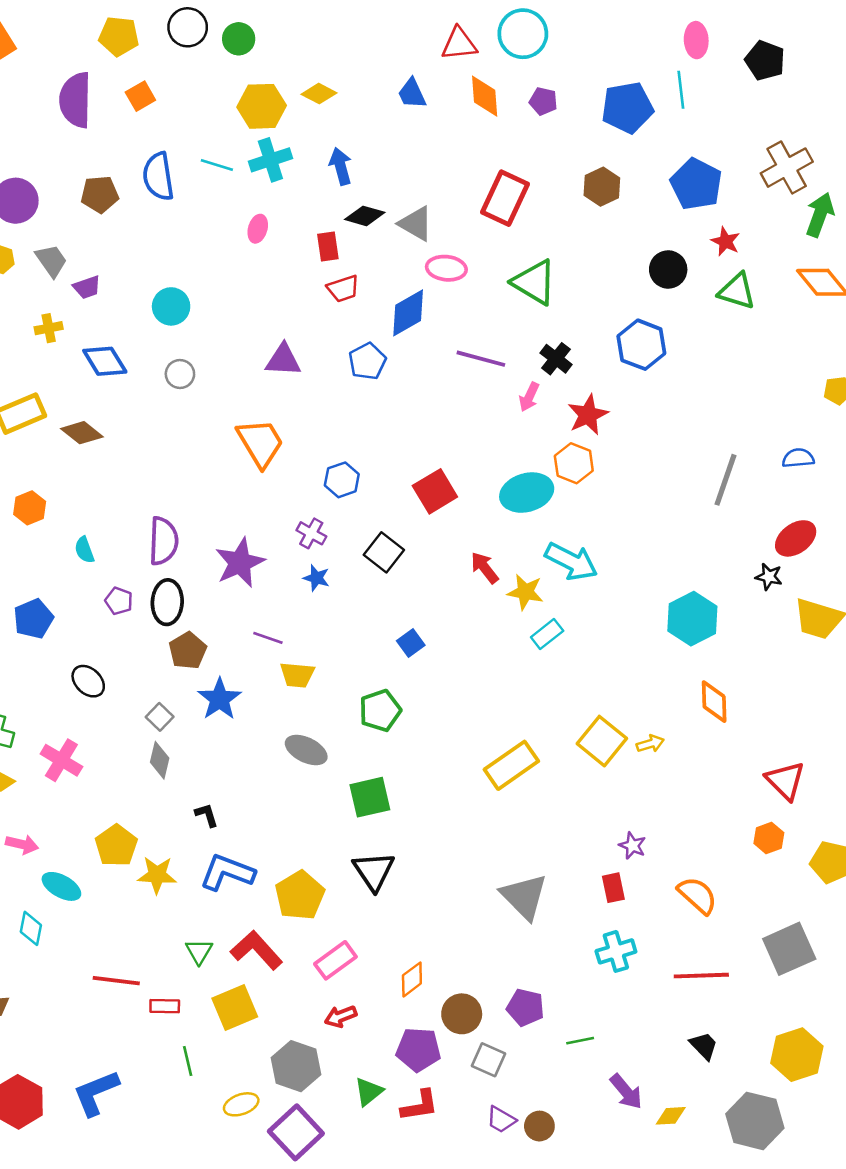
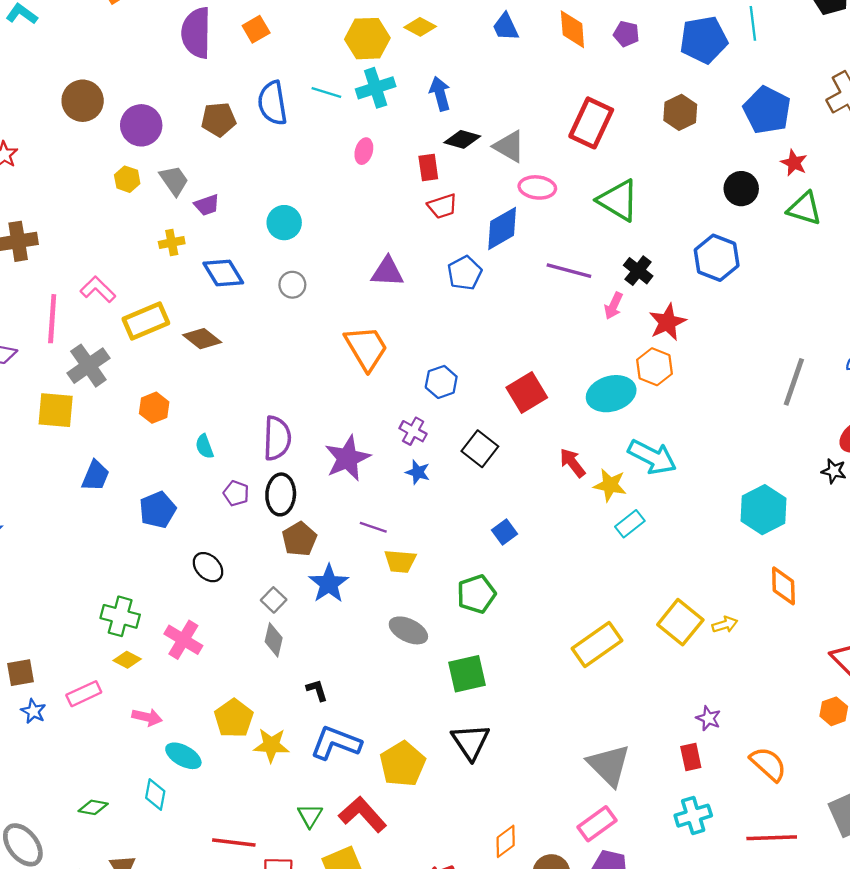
pink rectangle: (335, 960) -> (597, 824), moved

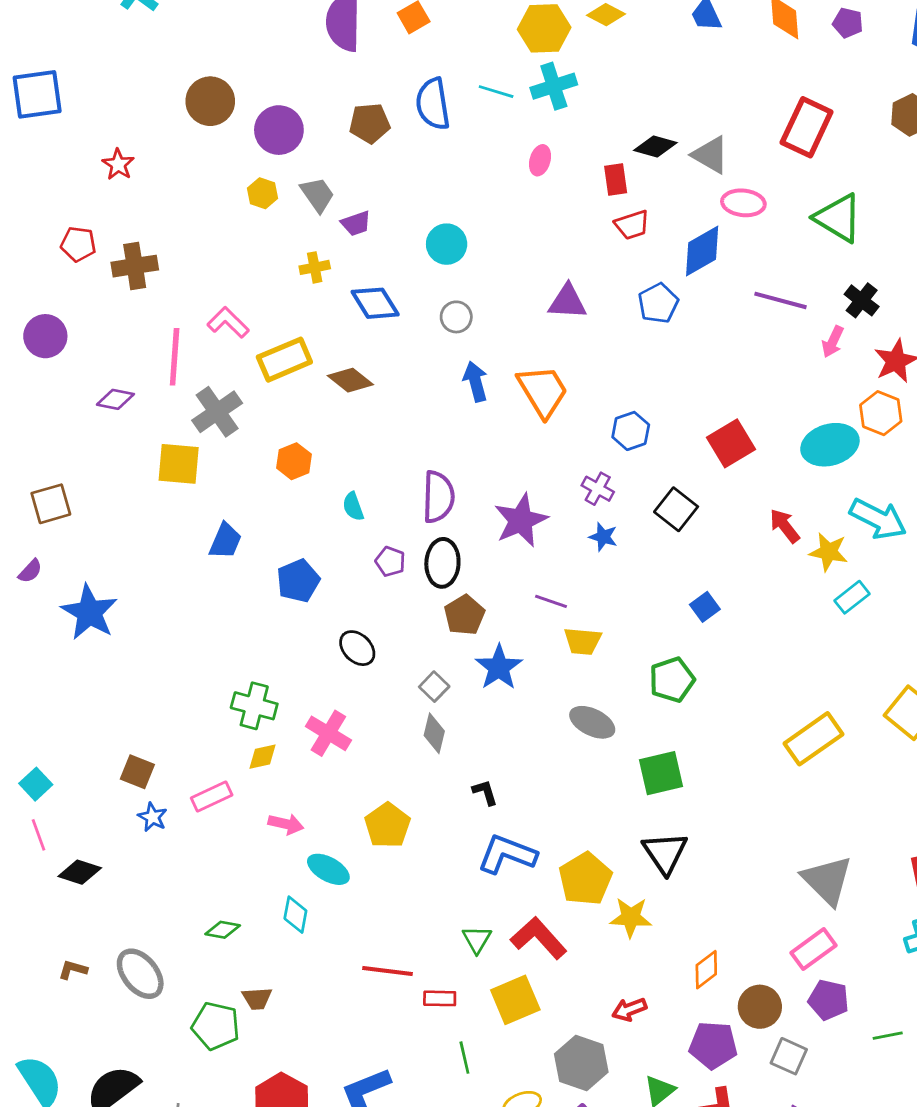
blue arrow: (440, 94) -> (475, 382), moved
yellow diamond: (127, 660) -> (262, 757), turned -40
brown square: (20, 673) -> (137, 772), turned 32
yellow star: (271, 745) -> (631, 917), moved

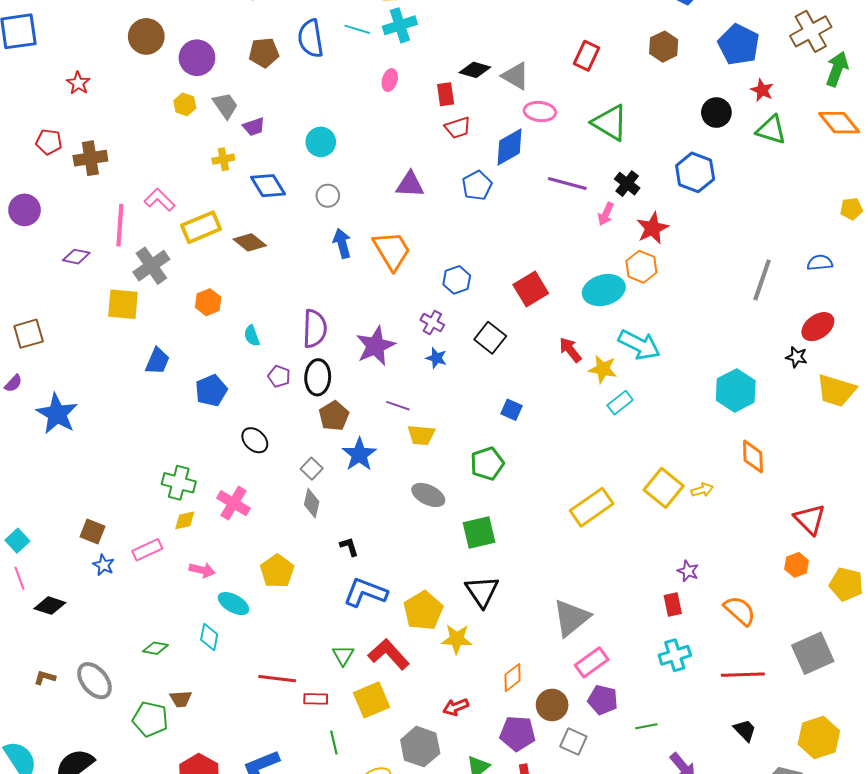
red rectangle: (807, 127) -> (587, 56), size x0.7
blue square: (705, 607) -> (511, 410), turned -30
gray triangle: (827, 880) -> (571, 618), moved, turned 36

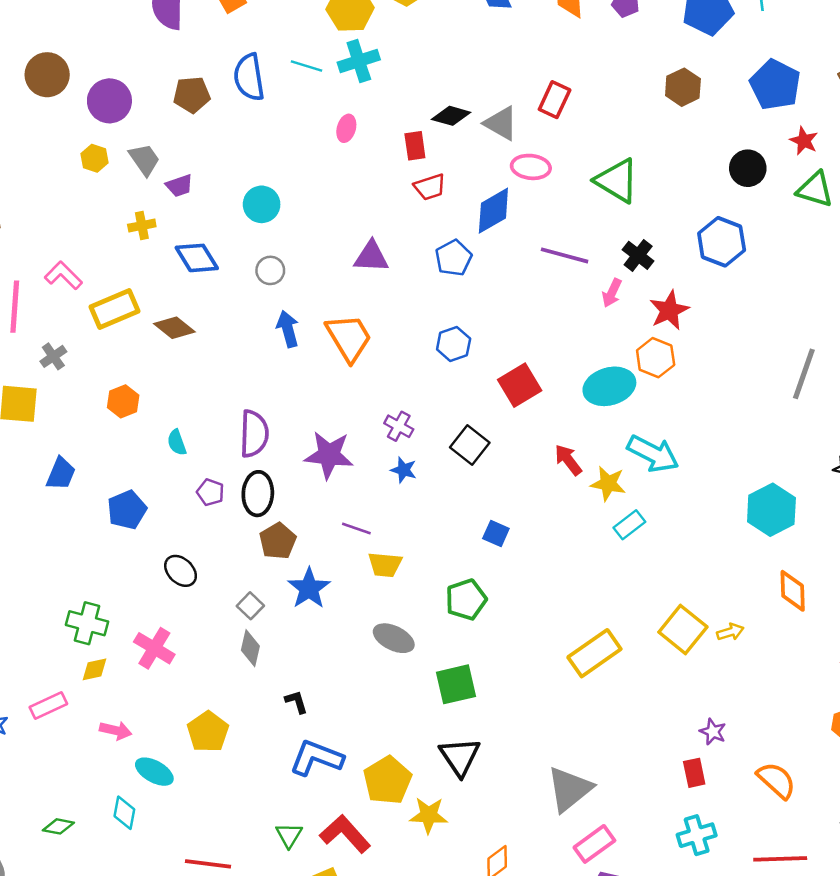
red rectangle: (587, 56) -> (555, 100), moved
gray cross: (151, 266) -> (53, 356), size x0.6
blue hexagon: (457, 280) -> (454, 344), moved
purple star: (376, 346) -> (329, 455), turned 30

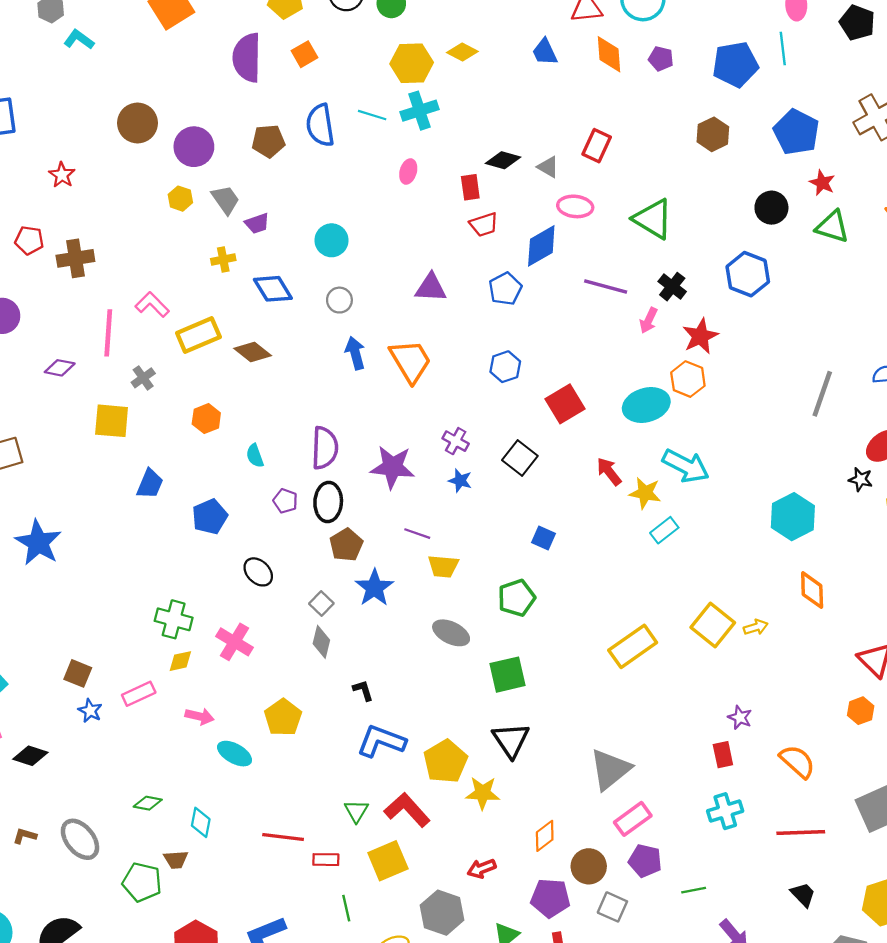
gray triangle: (501, 123) -> (548, 167), size x0.7
cyan diamond: (124, 813) -> (201, 822), moved

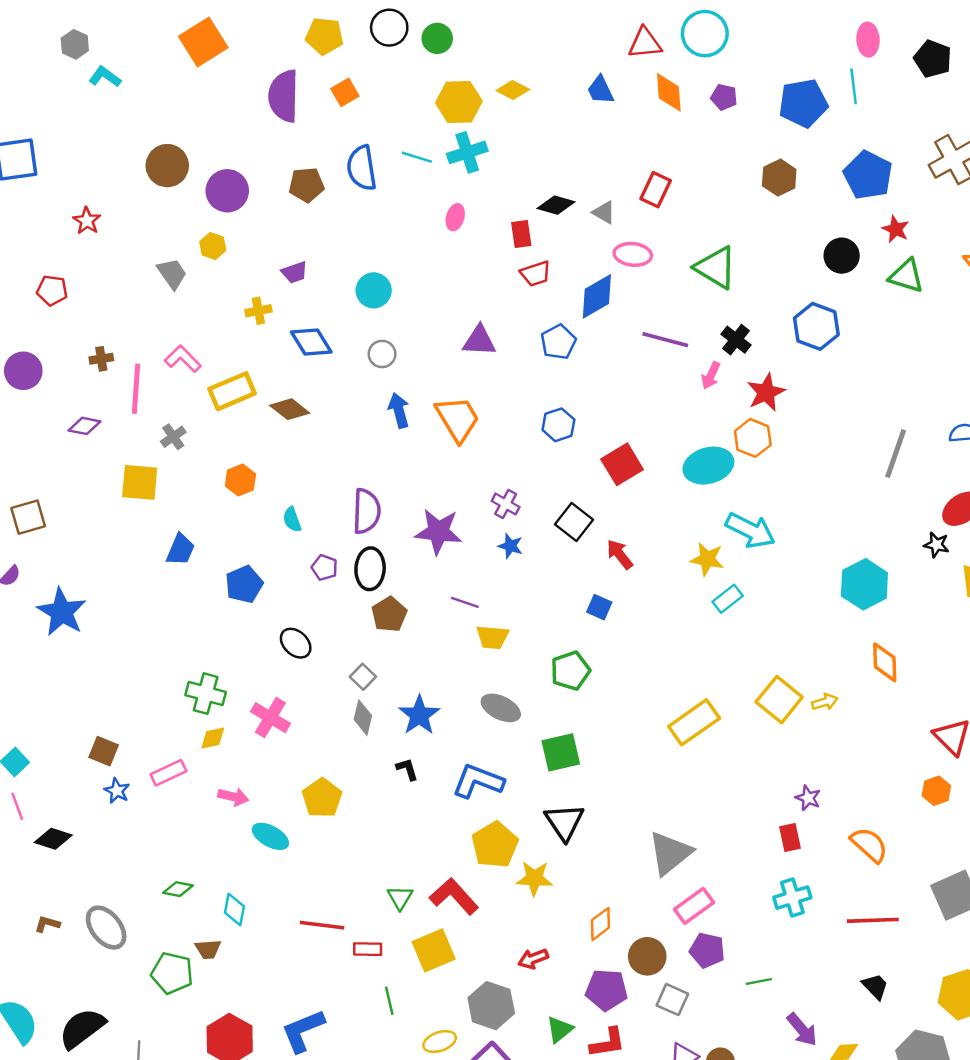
gray trapezoid: (226, 200) -> (172, 274), moved
brown cross: (75, 258) -> (101, 359), moved, size x0.6
red arrow: (609, 472) -> (620, 554), moved
blue star: (374, 588) -> (419, 715), moved
blue L-shape: (381, 741) -> (478, 781), moved

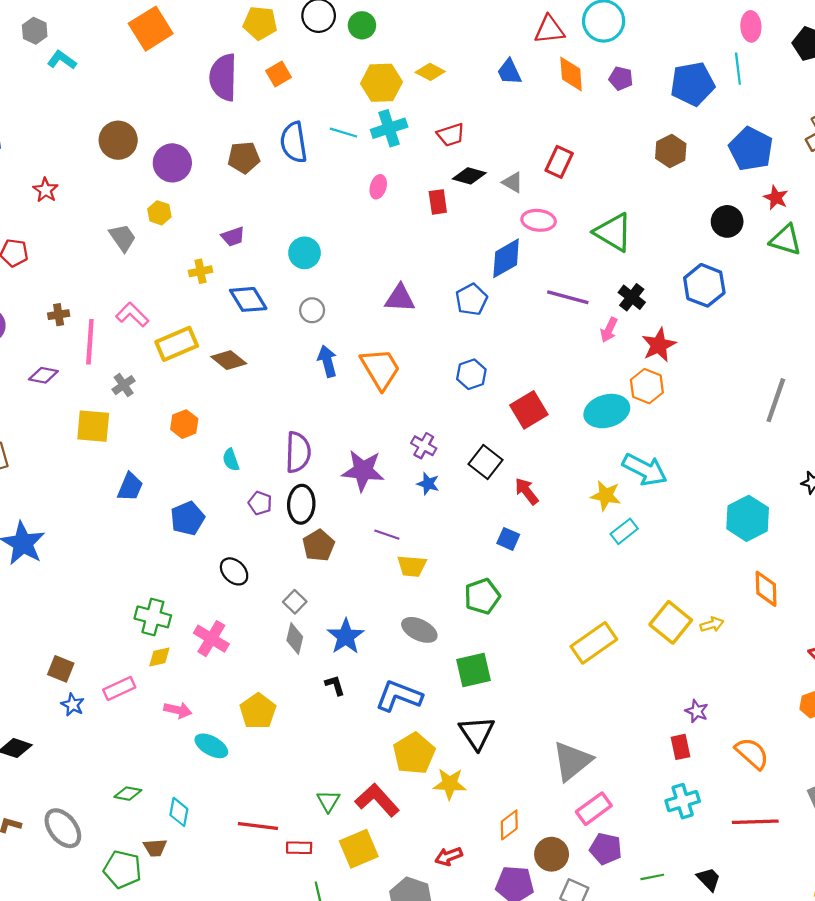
red trapezoid: (536, 274) -> (451, 135), moved
black trapezoid: (875, 986) -> (709, 879), moved

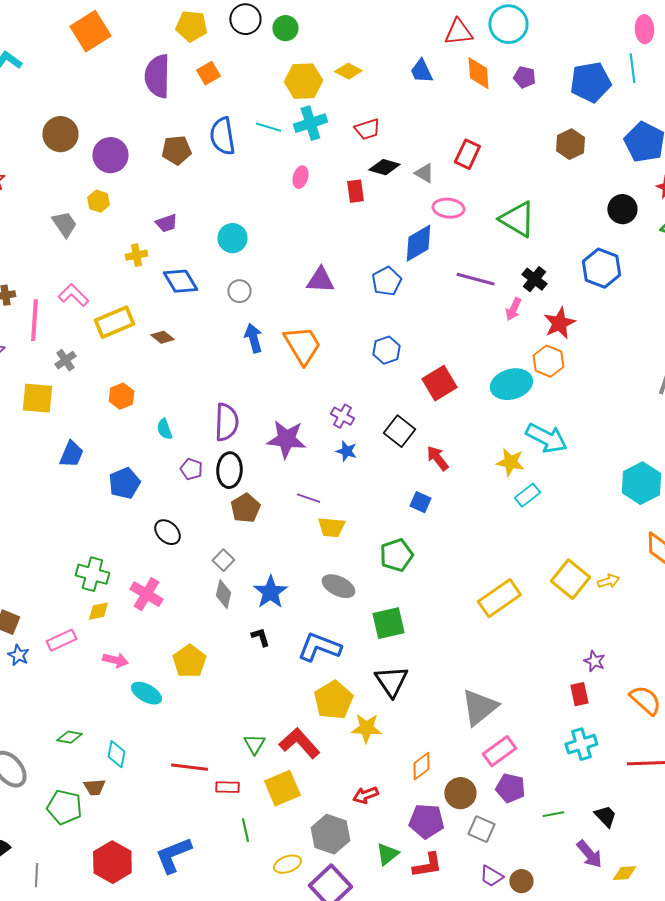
brown diamond: (229, 360) -> (162, 337), size x0.7

